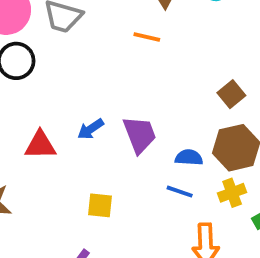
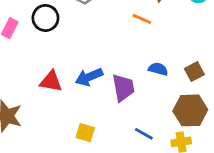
blue arrow: (91, 129) -> (89, 77), size x1.4
blue semicircle: (189, 157) -> (158, 69), moved

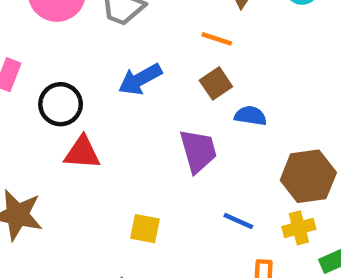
black circle: (45, 18) -> (61, 104), moved
brown square: (194, 72) -> (216, 83), moved
blue arrow: (89, 77) -> (140, 79), moved

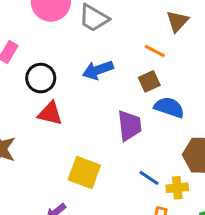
blue semicircle: (251, 116) -> (169, 107), size x1.4
yellow cross: (299, 228) -> (177, 188), moved
yellow square: (145, 229) -> (84, 172), size x1.5

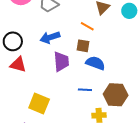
brown square: (149, 81) -> (83, 46), turned 32
purple trapezoid: (129, 125) -> (61, 61), moved
blue line: (149, 178) -> (85, 90), moved, turned -32

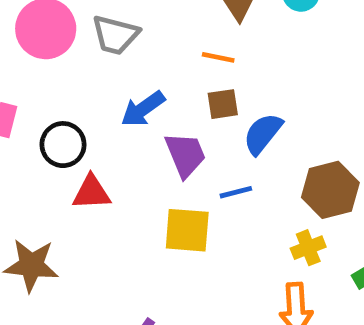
blue semicircle: (95, 63) -> (263, 134), turned -54
blue line: (85, 90) -> (236, 192), moved
yellow square: (39, 103) -> (187, 230), moved

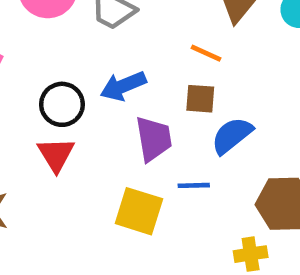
black circle: (63, 145) -> (62, 104), moved
red triangle: (91, 192) -> (56, 154), turned 48

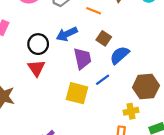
orange line: (206, 53) -> (94, 11), moved
brown square: (200, 99) -> (104, 38), turned 32
blue line: (194, 185) -> (103, 80), turned -32

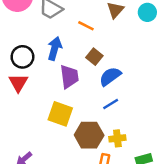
blue arrow: (67, 34) -> (55, 49), turned 126
blue line: (103, 80) -> (111, 104), moved
brown hexagon: (146, 87) -> (89, 135), moved

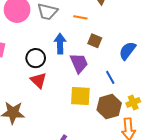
blue semicircle: (110, 76) -> (127, 51), moved
blue line: (111, 104) -> (110, 77), moved, turned -72

